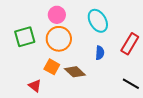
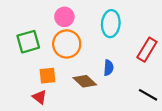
cyan ellipse: (98, 21) -> (111, 24), turned 35
blue semicircle: (100, 53) -> (109, 68), moved
orange square: (52, 67) -> (47, 76), moved, turned -35

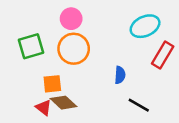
cyan ellipse: (111, 24) -> (145, 26), moved, turned 60
brown diamond: (85, 81) -> (64, 103), moved
black line: (148, 95) -> (139, 105), moved

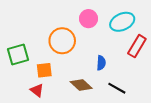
pink circle: (71, 19) -> (88, 19), moved
green square: (31, 46) -> (18, 54), moved
brown diamond: (64, 103) -> (81, 85), moved

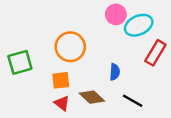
pink circle: (88, 19) -> (116, 14), moved
orange square: (44, 70) -> (61, 80), moved
red triangle: (37, 90) -> (62, 103), moved

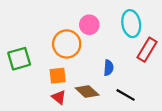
pink circle: (116, 14) -> (89, 25), moved
cyan ellipse: (139, 25) -> (131, 24), turned -75

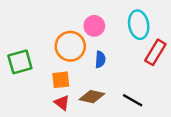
blue semicircle: (109, 68) -> (100, 59), moved
brown diamond: (87, 91) -> (92, 97), turned -30

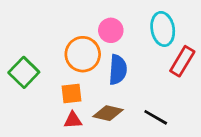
blue semicircle: (100, 59) -> (118, 70), size x1.5
green square: (20, 62) -> (24, 72), turned -30
red triangle: (62, 103) -> (73, 120), turned -42

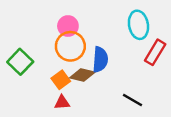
pink circle: (111, 30) -> (68, 26), moved
orange square: (72, 93) -> (61, 80), turned -30
brown diamond: (108, 113) -> (82, 75), moved

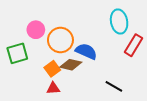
pink circle: (68, 26) -> (36, 30), moved
blue semicircle: (100, 59) -> (86, 51), turned -70
green square: (20, 62) -> (17, 53), turned 30

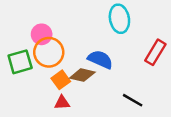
cyan ellipse: (119, 22) -> (119, 19), moved
orange circle: (60, 40) -> (49, 52), moved

